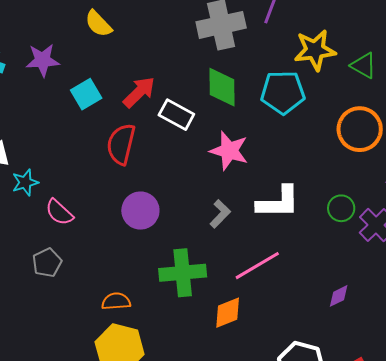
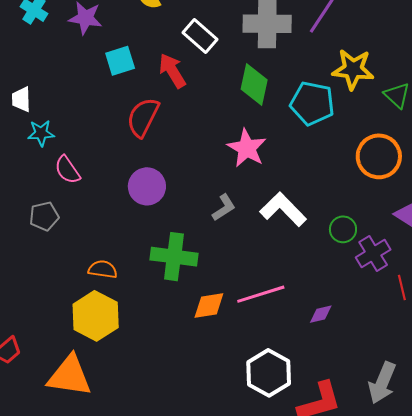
red arrow: (139, 92) -> (172, 71), turned -90
white rectangle: (176, 115) -> (200, 36), moved
white L-shape: (278, 202) -> (283, 209), turned -147
pink line: (257, 266) -> (261, 294), moved

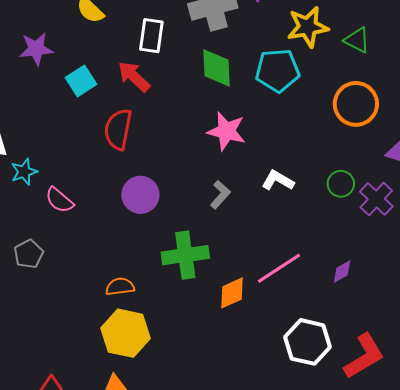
white rectangle: (200, 36) -> (151, 36), turned 72
white L-shape: (283, 209) -> (278, 181), size x0.7
gray pentagon: (44, 216) -> (29, 254), moved

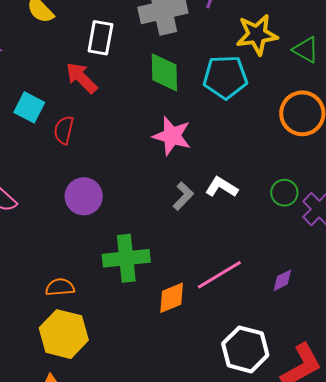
cyan square: (81, 81) -> (29, 107), moved, turned -32
red semicircle: (118, 129) -> (64, 130), size x0.7
gray L-shape: (220, 195) -> (183, 196), moved

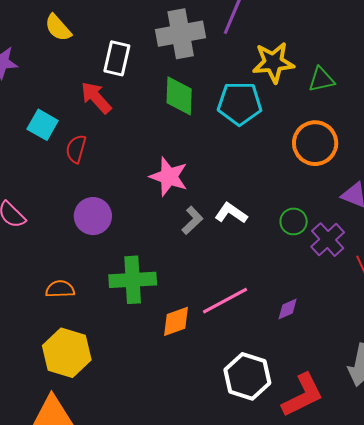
green triangle: (306, 50) -> (321, 80), turned -44
pink star: (172, 136) -> (169, 177), moved
orange semicircle: (60, 287) -> (60, 289), moved

